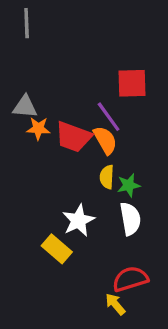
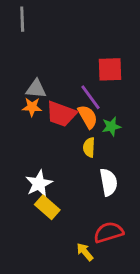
gray triangle: (25, 107) -> (36, 89), moved
green star: (129, 185) -> (111, 126), moved
white star: (78, 220) -> (39, 184), moved
yellow arrow: (115, 304) -> (85, 252), moved

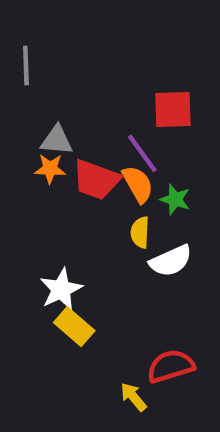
gray line: (22, 19) -> (26, 66), moved
green star: (111, 126) -> (175, 199), turned 30
white semicircle: (109, 182) -> (171, 261), moved, turned 76

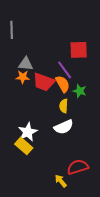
white semicircle: (171, 261) -> (64, 127), moved
yellow rectangle: (74, 327) -> (24, 146), moved

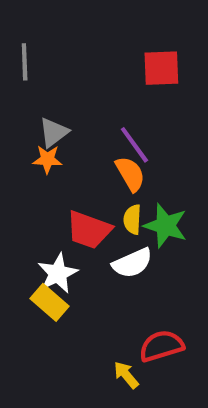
red square: (79, 50) -> (161, 68), moved
gray triangle: (26, 64) -> (54, 132), turned -42
red trapezoid: (44, 82) -> (89, 230), moved
green star: (80, 91) -> (166, 226), moved, size x1.5

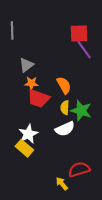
purple line: (134, 145) -> (84, 50), moved
orange star: (47, 159) -> (31, 83), moved
red trapezoid: (89, 230) -> (39, 98), moved

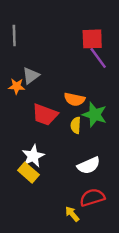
orange star: (31, 83) -> (17, 86), moved
orange semicircle: (64, 85) -> (74, 99), turned 132
green star: (81, 111) -> (95, 115), moved
white semicircle: (65, 129) -> (89, 165), moved

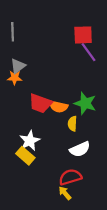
gray triangle: (31, 76) -> (18, 66), moved
orange semicircle: (74, 99) -> (59, 107), moved
yellow semicircle: (76, 125) -> (72, 124), moved
red semicircle: (92, 197) -> (70, 177), moved

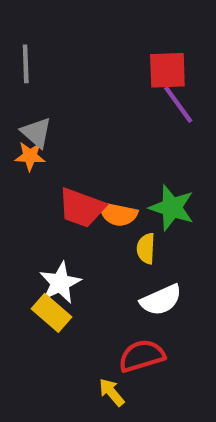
gray triangle: (18, 66) -> (36, 132), turned -42
yellow arrow: (65, 193) -> (112, 392), moved

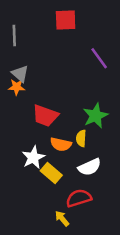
red square: (167, 70) -> (66, 20), moved
green star: (172, 208) -> (95, 116), turned 30
orange semicircle: (118, 214) -> (61, 144), moved
yellow rectangle: (51, 313) -> (51, 173), moved

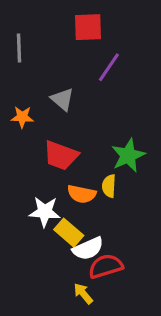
purple line: (99, 58) -> (109, 67), moved, turned 70
gray triangle: (20, 74) -> (62, 99), moved
white star: (33, 157) -> (45, 212), turned 30
white semicircle: (90, 167) -> (88, 249), moved

